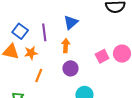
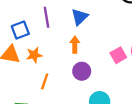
blue square: (20, 31) -> (20, 30), turned 35
purple line: (44, 32) -> (46, 17), moved

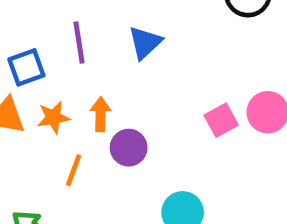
orange arrow: (75, 45) -> (100, 114), moved
purple circle: (82, 71) -> (129, 148), moved

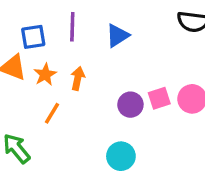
orange star: (53, 117) -> (45, 75), turned -30
purple circle: (129, 148) -> (130, 105), moved

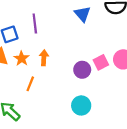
blue triangle: (117, 36) -> (82, 14), moved, turned -30

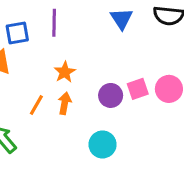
orange star: (22, 58) -> (65, 72), moved
orange arrow: (44, 58) -> (65, 103), moved

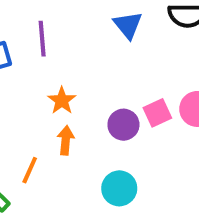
orange line: (36, 105) -> (30, 170), moved

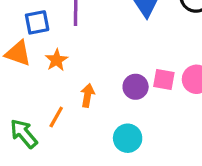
orange star: (62, 101) -> (56, 60), moved
pink square: (157, 113) -> (164, 80), turned 30

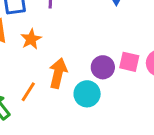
orange arrow: (87, 95) -> (58, 73), size x1.4
cyan circle: (128, 138) -> (87, 94), moved

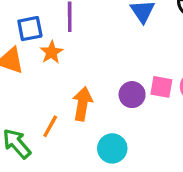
orange star: (31, 39) -> (51, 52), moved
cyan circle: (87, 94) -> (112, 148), moved

